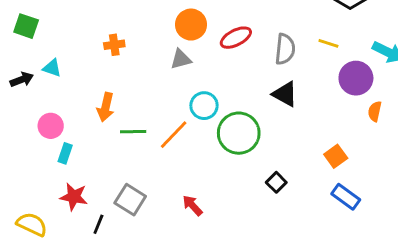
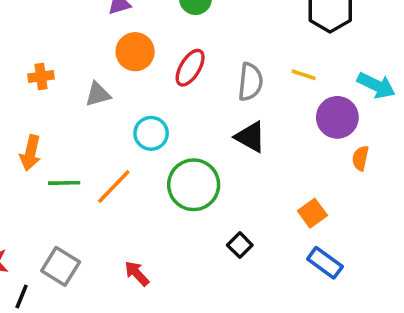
red ellipse: (236, 38) -> (190, 68), turned -32
gray triangle: (181, 59) -> (98, 94), moved
cyan circle: (204, 106) -> (151, 133), moved

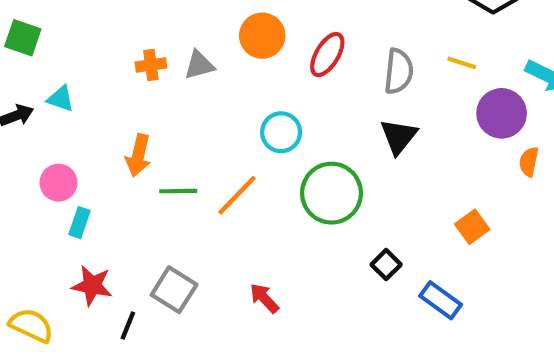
gray triangle: (98, 94) -> (199, 65), moved
black triangle: (250, 137) -> (399, 136), turned 40
blue rectangle: (325, 263) -> (441, 300), moved

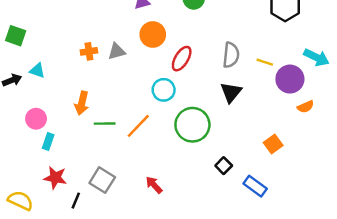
red ellipse: (327, 55) -> (182, 59), moved
yellow line: (462, 63) -> (265, 62), moved
orange semicircle: (529, 162) -> (306, 107), turned -126

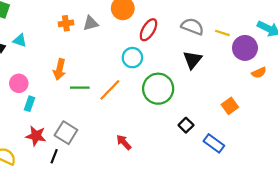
gray semicircle: (231, 55) -> (192, 27), turned -75
gray square: (102, 180) -> (66, 133), moved

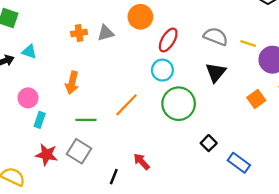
cyan circle: (132, 58) -> (162, 70), moved
green line: (80, 88) -> (86, 120), moved
orange square: (230, 106) -> (256, 99), moved
black line: (54, 156) -> (114, 177), moved

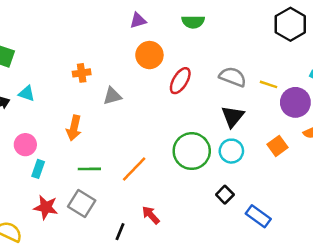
gray triangle: (106, 33) -> (112, 96), moved
cyan circle: (162, 70) -> (231, 151), moved
orange line: (126, 105) -> (134, 169), moved

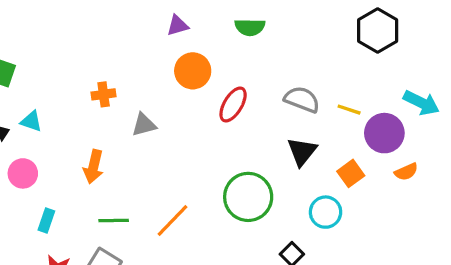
pink circle: (25, 145) -> (23, 173), moved
orange square: (277, 146) -> (351, 173), moved
cyan circle: (231, 151) -> (326, 212), moved

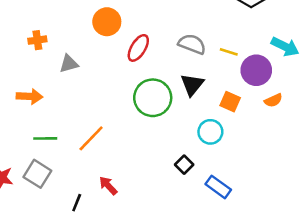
orange arrow: (93, 167) -> (30, 96), turned -100
orange square: (351, 173) -> (230, 102), turned -30
green circle: (248, 197) -> (153, 98), moved

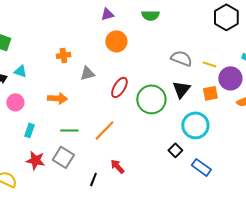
red ellipse: (138, 48) -> (119, 87), moved
orange square: (230, 102) -> (210, 93), moved, turned -35
cyan circle: (210, 132) -> (195, 125), size x1.4

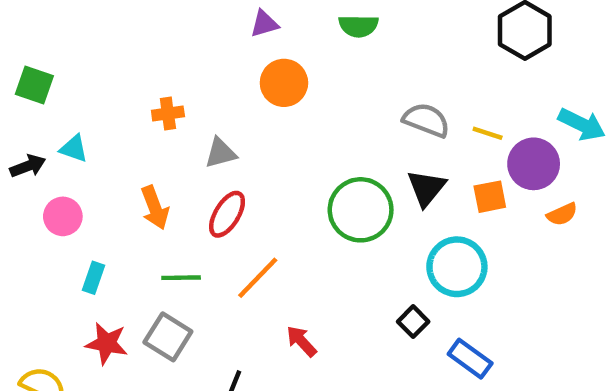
red ellipse: (119, 87) -> (227, 214), moved
orange arrow: (57, 98) -> (155, 208), turned 66
red arrow: (117, 166) -> (301, 341), moved

